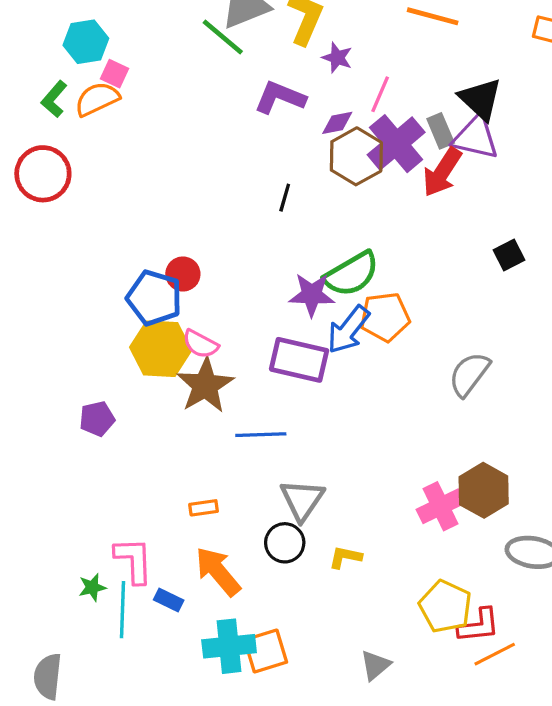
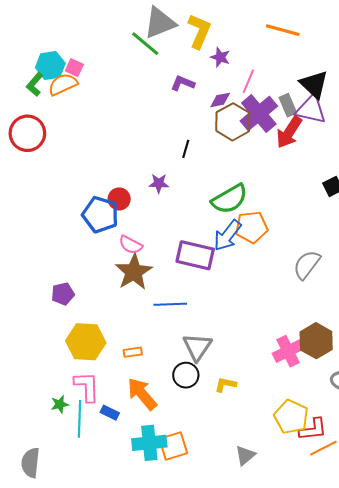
cyan hexagon: (86, 42) -> (50, 66), moved
purple L-shape: (280, 97) -> (183, 83), size x0.7
purple star: (312, 295) -> (159, 183), moved, size x0.7
yellow hexagon: (161, 349) -> (86, 342), moved

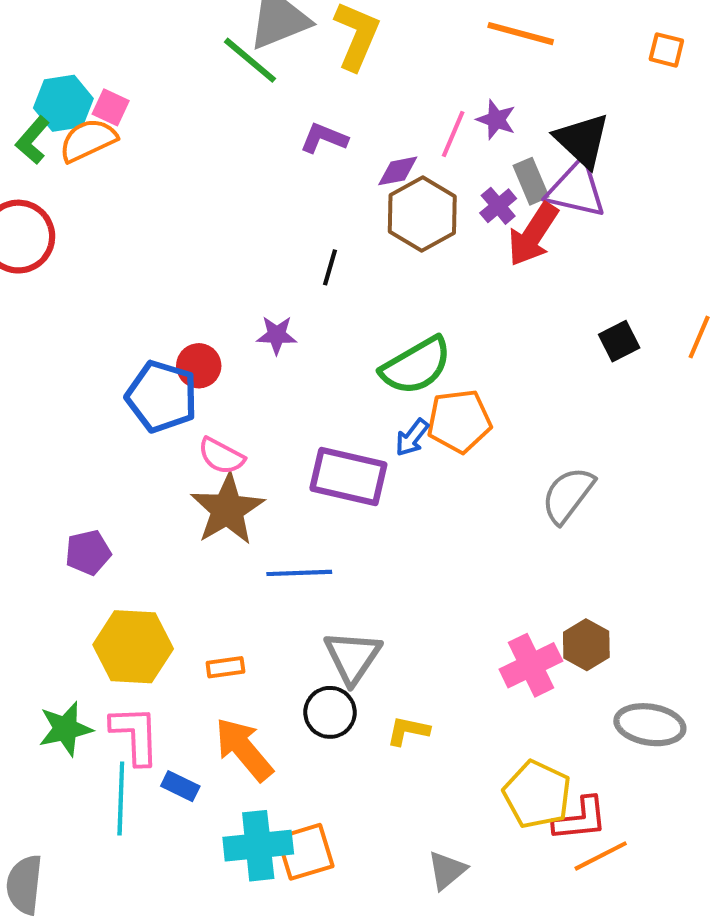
purple star: (220, 57) -> (496, 120), moved
purple cross: (259, 113) -> (498, 206), moved, size x0.5
blue arrow: (228, 235) -> (412, 438), size x0.6
brown hexagon: (316, 341) -> (586, 645), size x0.7
green star: (60, 404) -> (65, 729), moved, size x1.5

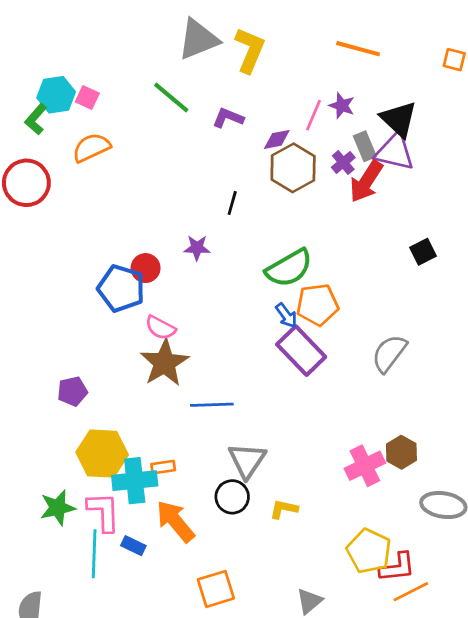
green line: (250, 60) -> (171, 97), moved
orange semicircle: (88, 140) -> (91, 148), moved
blue arrow: (412, 438) -> (286, 315), turned -75
purple rectangle: (348, 477) -> (301, 351), moved, turned 33
cyan cross: (258, 846) -> (135, 481), moved

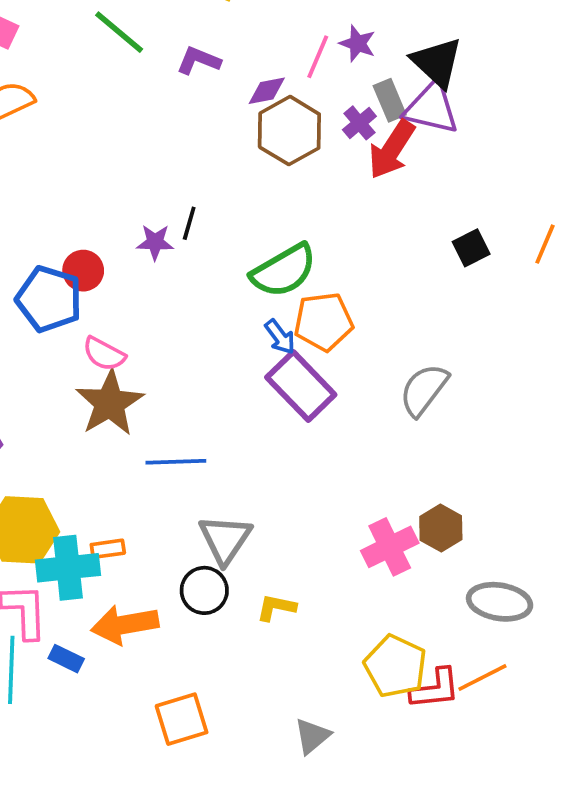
black line: (232, 203) -> (189, 223), moved
orange arrow: (175, 521) -> (125, 624), turned -60
orange line: (411, 592) -> (482, 677), moved

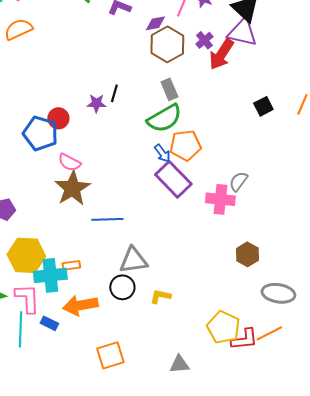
gray rectangle: (390, 100) -> (169, 89), moved
gray semicircle: (424, 390) -> (238, 181), size x0.7
gray triangle: (225, 539) -> (133, 260), turned 48
pink cross: (390, 547) -> (220, 199), moved, turned 32
gray triangle: (312, 736) -> (179, 364), turned 35

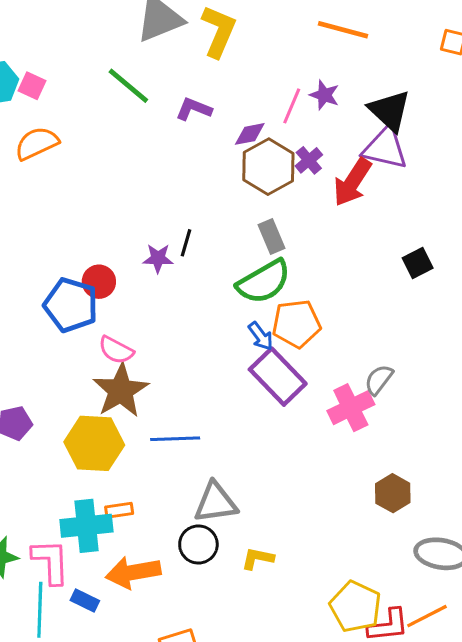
purple cross: (204, 40) -> (309, 160), moved
pink cross: (220, 199) -> (351, 408), turned -32
yellow hexagon: (26, 255) -> (94, 443), moved

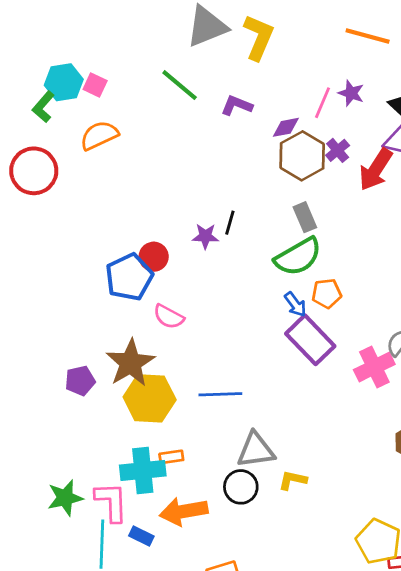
blue pentagon: (71, 305) -> (129, 277), turned 30
orange pentagon: (296, 324) -> (327, 293), size x0.7
brown star: (121, 391) -> (130, 363), moved
yellow L-shape: (258, 558) -> (293, 480), moved

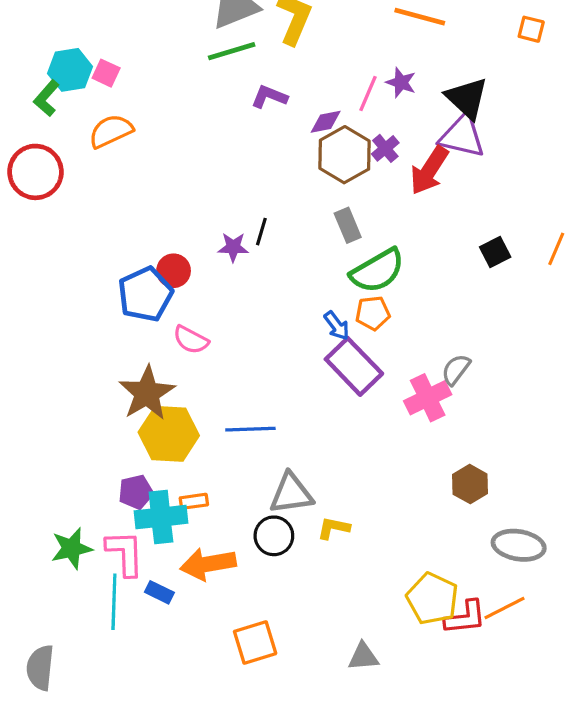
green line: (180, 85) -> (232, 51), moved, turned -57
green semicircle: (298, 257) -> (377, 271), moved
purple pentagon: (80, 381) -> (136, 492), moved

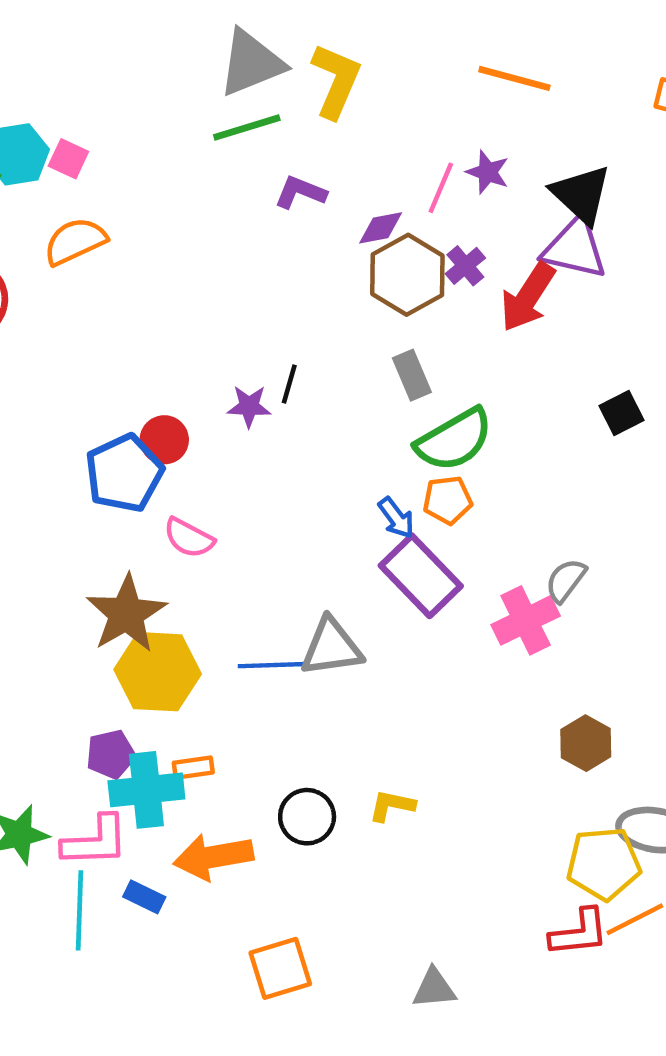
gray triangle: (291, 493) -> (332, 647), moved
pink L-shape: (125, 553) -> (95, 841), turned 90
yellow pentagon: (432, 599) -> (604, 864), moved, turned -30

